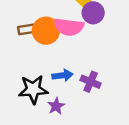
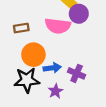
orange circle: (46, 31) -> (33, 55), moved
purple star: (56, 106) -> (56, 91), moved

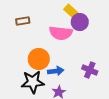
brown rectangle: (21, 28) -> (23, 21), moved
purple cross: (77, 73) -> (90, 70), moved

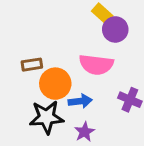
brown rectangle: (23, 21) -> (32, 65), moved
pink semicircle: (61, 33) -> (96, 65), moved

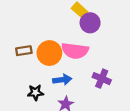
orange circle: (55, 84) -> (49, 53), moved
black star: (47, 117) -> (35, 93), size x0.6

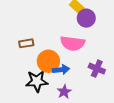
orange circle: (49, 53) -> (48, 61), moved
black star: (35, 93) -> (37, 81), size x1.5

